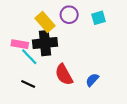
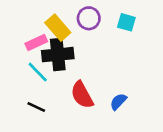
cyan square: (99, 18) -> (126, 22), turned 32
pink rectangle: (20, 44) -> (36, 42), moved, turned -35

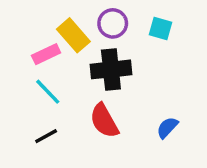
black cross: (58, 55) -> (111, 69), moved
blue semicircle: (118, 102) -> (167, 128), moved
black line: (36, 107) -> (46, 136), turned -54

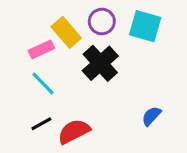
cyan square: (160, 29) -> (145, 26), size x1.5
black cross: (111, 69) -> (100, 63), turned -36
red semicircle: (104, 121) -> (74, 131), moved, turned 92

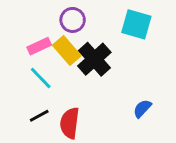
purple circle: (102, 22) -> (73, 20), moved
yellow rectangle: (66, 32) -> (67, 50), moved
red semicircle: (74, 131) -> (70, 123), turned -56

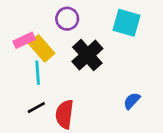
pink rectangle: (39, 46) -> (24, 40), moved
yellow rectangle: (67, 50) -> (42, 48), moved
cyan line: (41, 78) -> (38, 73), turned 40

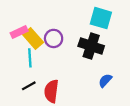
purple circle: (67, 19) -> (54, 38), moved
black cross: (87, 55) -> (91, 46), moved, turned -30

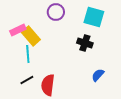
purple circle: (54, 38) -> (56, 12), moved
black cross: (91, 46) -> (85, 43), size x0.7

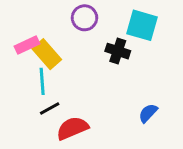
black cross: (85, 43) -> (118, 51), moved
black line: (27, 80) -> (50, 109), moved
red semicircle: (48, 85) -> (72, 128), turned 60

